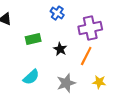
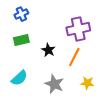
blue cross: (57, 13) -> (21, 14), moved, turned 32
gray star: (66, 83) -> (54, 84), turned -30

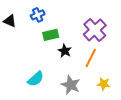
purple cross: (78, 29) -> (95, 30), turned -30
green rectangle: (21, 40) -> (51, 35), moved

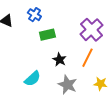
blue cross: (38, 15) -> (34, 15), turned -32
black star: (65, 51) -> (59, 60), moved

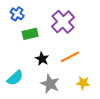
purple cross: (91, 30) -> (63, 22), moved
orange line: (87, 58) -> (70, 57), turned 36

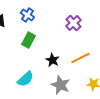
purple cross: (63, 22) -> (73, 23), size x0.7
green rectangle: (30, 34) -> (28, 40), moved, turned -49

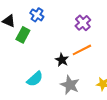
green rectangle: (28, 40) -> (23, 35), moved
orange line: (80, 58) -> (82, 50), moved

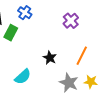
orange line: (82, 50) -> (82, 56), moved, turned -36
gray star: (70, 85) -> (69, 83), moved

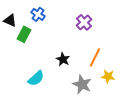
yellow star: (91, 82) -> (108, 76), moved

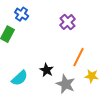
black star: (63, 59) -> (47, 70), moved

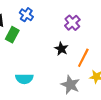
black star: (47, 70) -> (61, 49), moved
cyan semicircle: (20, 78) -> (24, 79), turned 42

